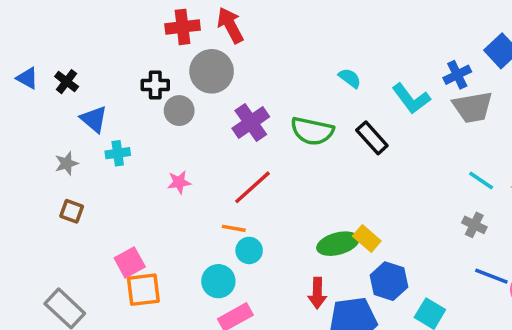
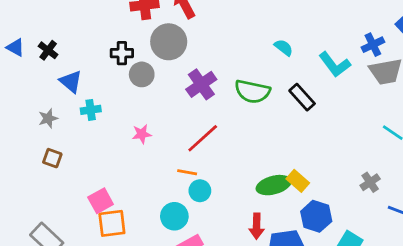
gray cross: (474, 225) -> (370, 182), moved, turned 30

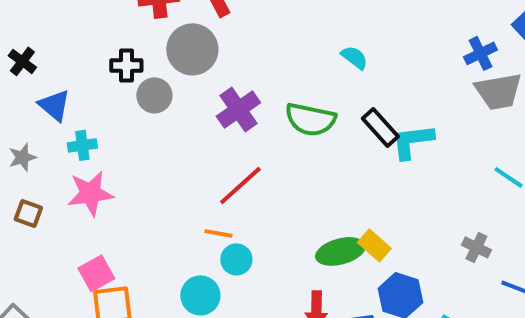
cyan L-shape: (335, 65) -> (412, 141), moved, turned 120
pink star: (142, 134) -> (90, 193), moved, size x1.6
gray cross: (370, 182) -> (476, 247), turned -30

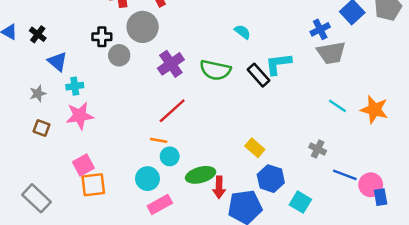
cyan L-shape: (412, 141) -> (278, 64), moved
green ellipse: (340, 251) -> (201, 175), moved

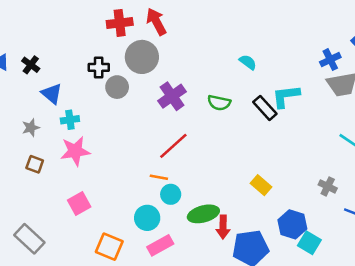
green semicircle: (215, 70) -> (219, 103), size x0.7
blue hexagon: (271, 179) -> (292, 224), moved
orange square: (93, 185) -> (109, 247), moved, turned 30

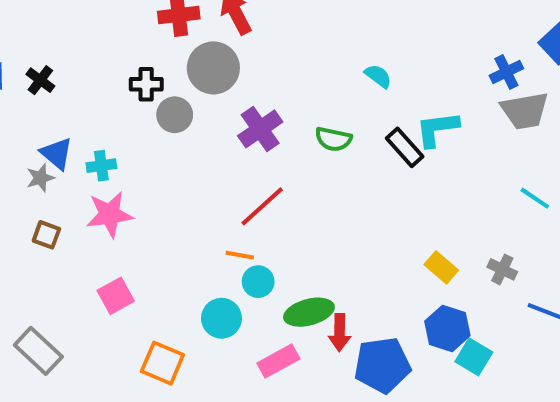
blue triangle: (52, 94) -> (57, 153), moved
yellow rectangle: (261, 185) -> (441, 267), moved
pink rectangle: (160, 245) -> (278, 361), moved

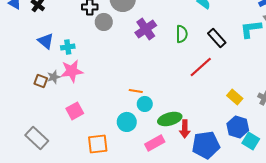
cyan L-shape: (437, 129) -> (251, 29), moved
green semicircle: (333, 139) -> (182, 34), turned -102
gray star: (40, 178) -> (54, 77), moved
red line: (262, 206) -> (201, 67), moved
orange square: (162, 363) -> (98, 144), turned -30

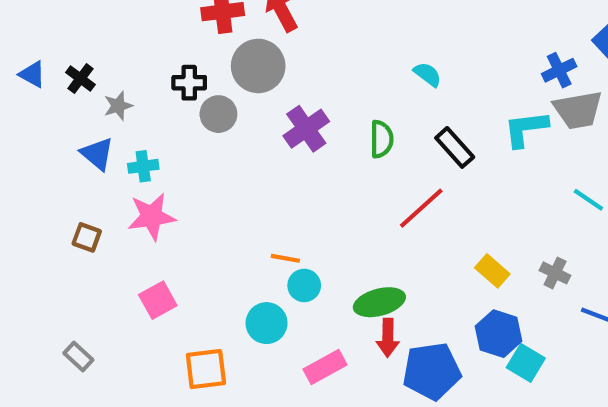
gray star: (54, 77) -> (118, 106), moved
green ellipse: (170, 119) -> (379, 302), moved
gray rectangle: (37, 138) -> (78, 357), size x0.6

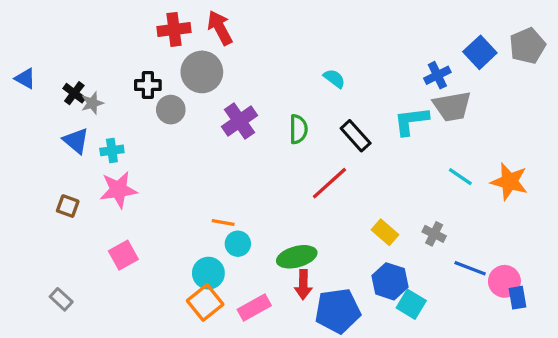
black cross: (80, 79) -> (74, 93), moved
orange square: (206, 369) -> (205, 303), moved, turned -32

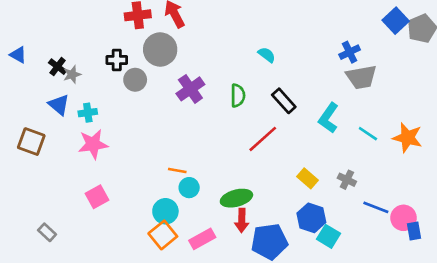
blue square: (480, 52) -> (396, 21), moved
cyan L-shape: (411, 121) -> (329, 118), moved, turned -48
brown square: (68, 206) -> (31, 142), moved, size x1.5

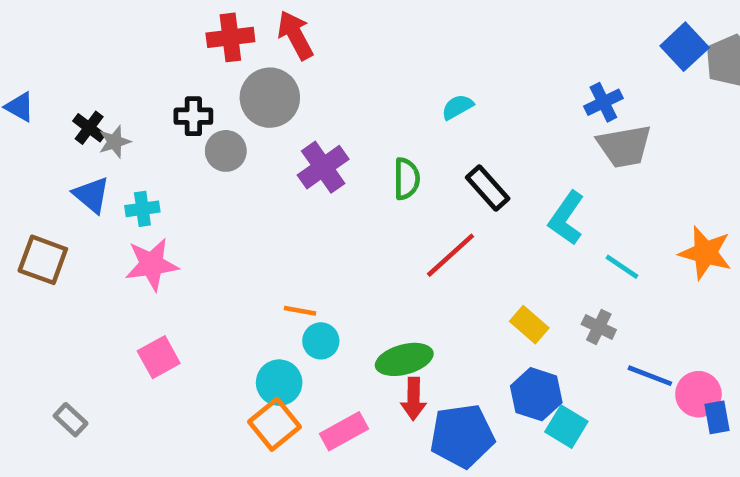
cyan semicircle: (267, 55) -> (458, 107), turned -66
cyan line: (368, 134) -> (622, 267), moved

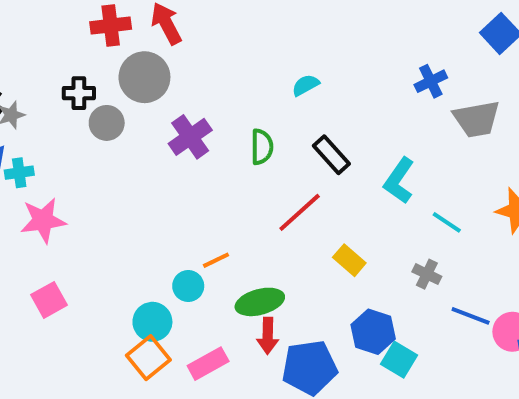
gray trapezoid: (624, 146) -> (477, 119), moved
cyan cross: (142, 209) -> (19, 173), moved
orange line: (300, 311) -> (216, 260), moved, turned -36
yellow rectangle: (529, 325) -> (349, 260), moved

